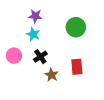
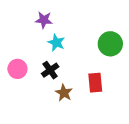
green circle: (76, 27) -> (110, 44), moved
cyan star: (33, 34) -> (56, 43), moved

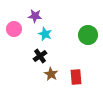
pink circle: (17, 69) -> (14, 29), moved
red rectangle: (95, 83) -> (76, 77), moved

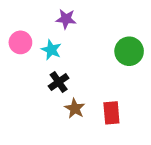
purple star: (35, 16) -> (66, 19), moved
cyan star: (45, 34) -> (51, 50), moved

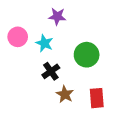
green circle: (129, 51) -> (87, 55), moved

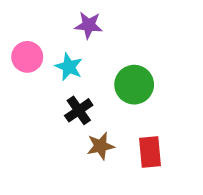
brown star: (65, 94) -> (101, 146), turned 30

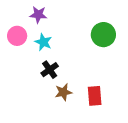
purple star: (89, 25) -> (38, 15), moved
green circle: (134, 85) -> (103, 35), moved

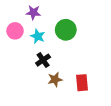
green circle: (103, 35) -> (66, 30), moved

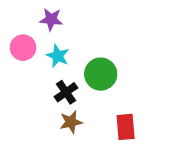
green circle: (66, 30) -> (101, 74), moved
brown star: (55, 79) -> (71, 122), moved

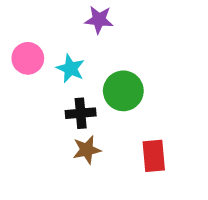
purple star: (51, 19) -> (99, 20), moved
black cross: (66, 92) -> (81, 113), turned 30

